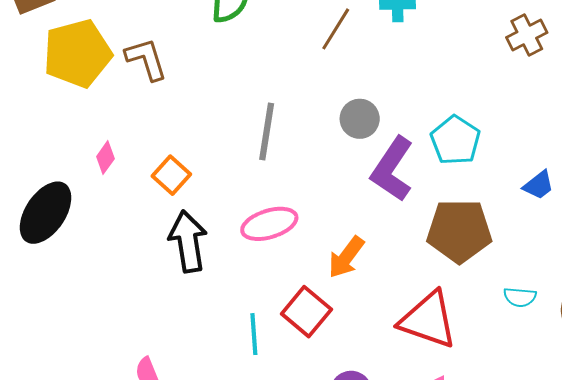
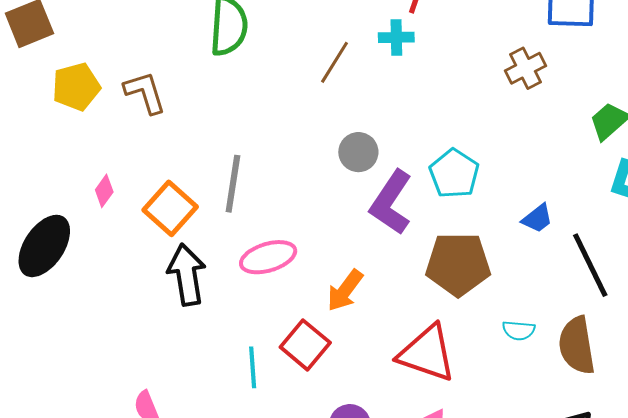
yellow pentagon: (77, 53) -> (76, 87), size x0.7
gray line: (267, 131) -> (233, 184), moved
orange square: (171, 175) -> (170, 208), size x1.4

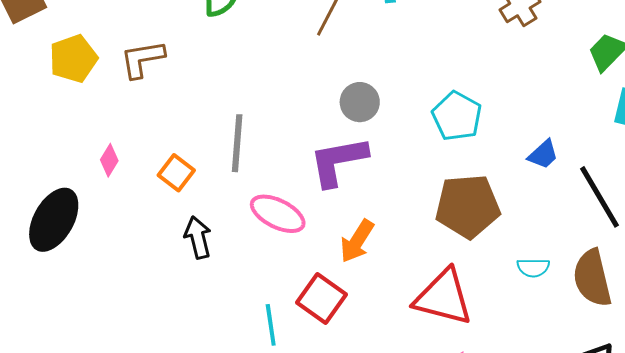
brown L-shape: (145, 92) -> (142, 59), turned -78
purple L-shape: (391, 202) -> (338, 161), moved, turned 50
orange square: (170, 208) -> (176, 173), size x0.7
pink ellipse: (268, 257) -> (278, 214), turned 48
black arrow: (187, 275) -> (198, 237), size x0.7

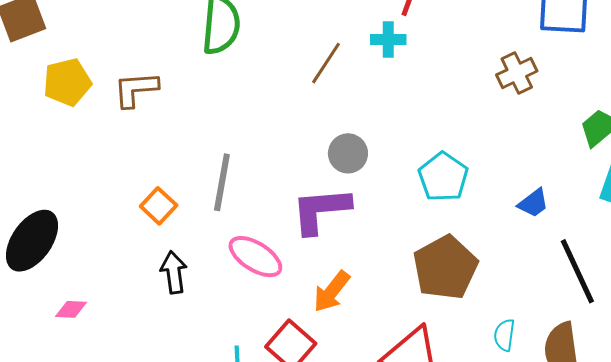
blue trapezoid: (543, 154) -> (533, 203), moved
pink diamond: (109, 160) -> (71, 309), moved, turned 56
brown pentagon: (468, 206) -> (445, 267), turned -30
cyan semicircle: (533, 268) -> (504, 335), turned 92

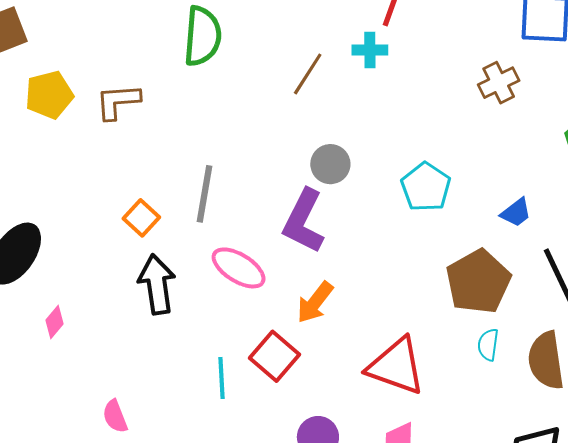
purple L-shape: (321, 210) -> (304, 221), turned -58
brown pentagon: (445, 267) -> (478, 282), moved
black arrow: (174, 272) -> (157, 284), size x1.4
pink diamond: (71, 309) -> (55, 322), turned -52

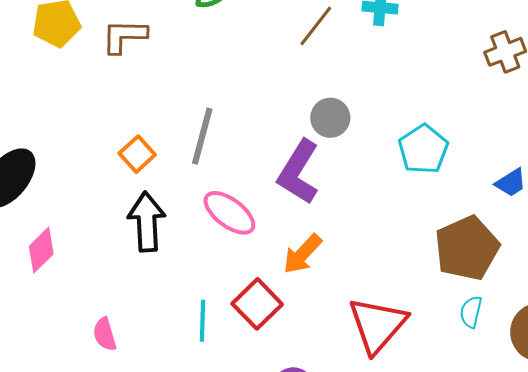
pink diamond: (55, 322) -> (41, 250), size x1.4
red triangle: (396, 366) -> (377, 325), turned 46
pink semicircle: (115, 416) -> (105, 334), moved

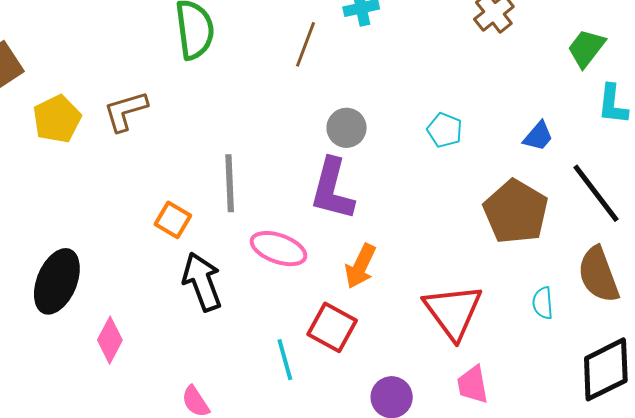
cyan pentagon: (423, 149) -> (445, 130), size x0.7
cyan semicircle: (471, 312) -> (543, 303), moved

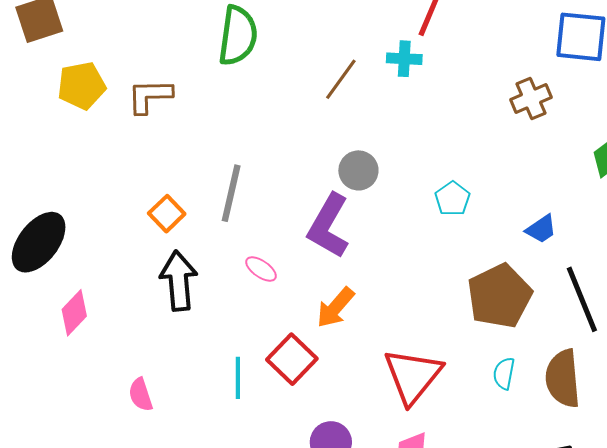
pink ellipse: (279, 249) -> (261, 269), size x0.6
cyan semicircle: (543, 303) -> (504, 373), moved

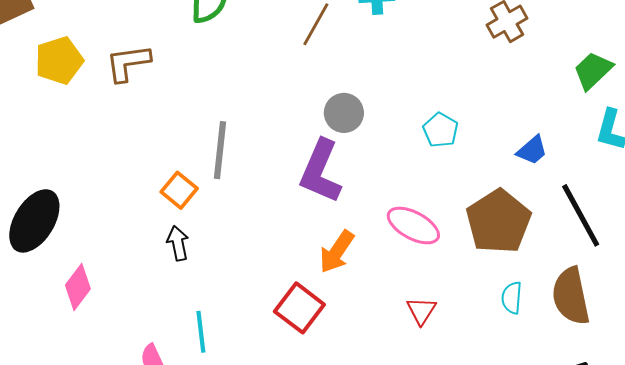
orange square: (167, 214) -> (179, 190), moved
pink ellipse: (261, 269) -> (413, 226), moved, size x1.6
black arrow: (179, 281) -> (178, 243), size x0.6
red triangle: (413, 376) -> (421, 311), size x0.5
cyan line: (238, 378) -> (201, 332), moved

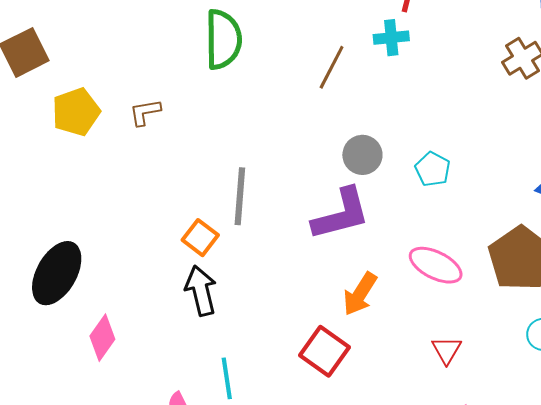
brown L-shape: (128, 63) -> (145, 112), size x0.7
cyan pentagon: (441, 130) -> (433, 169), moved
purple L-shape: (321, 171) -> (341, 214), turned -126
black arrow: (178, 243) -> (201, 291), size x1.4

